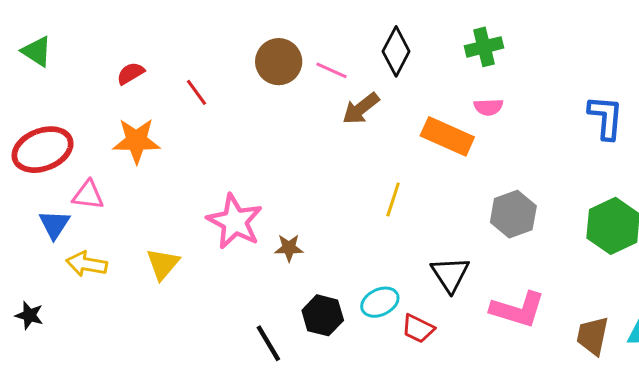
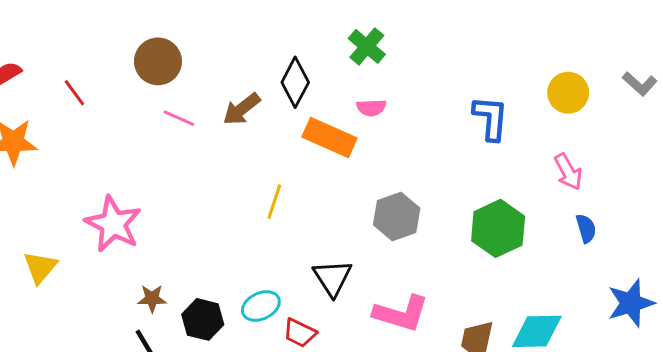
green cross: (484, 47) -> (367, 46), turned -36
black diamond: (396, 51) -> (295, 82), moved
pink line: (331, 70) -> (179, 118), moved
brown star: (289, 248) -> (152, 299), moved

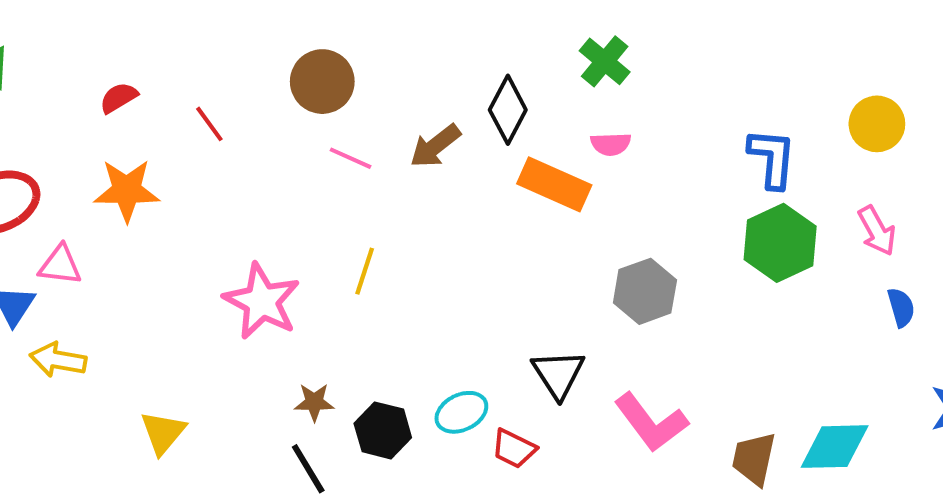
yellow line: (274, 202) -> (365, 271), moved
green hexagon: (498, 228) -> (780, 243), moved
yellow triangle: (40, 267) -> (163, 432), moved
pink L-shape: (401, 313) -> (651, 422), turned 36

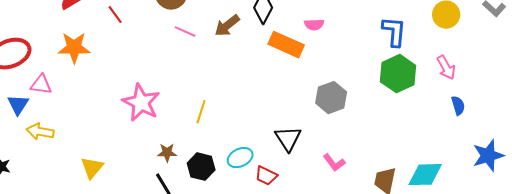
yellow line: (365, 271) -> (201, 112), moved
pink L-shape: (651, 422) -> (334, 163), size x0.6

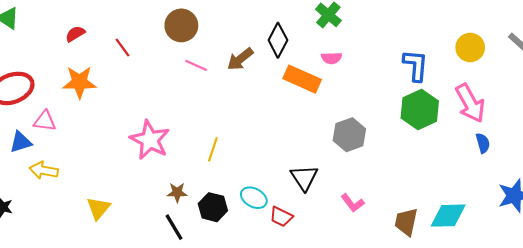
pink arrow: (446, 68) -> (470, 103), size x1.5
blue triangle: (18, 105) -> (21, 142), turned 40
cyan ellipse: (240, 158) -> (254, 198), turned 55

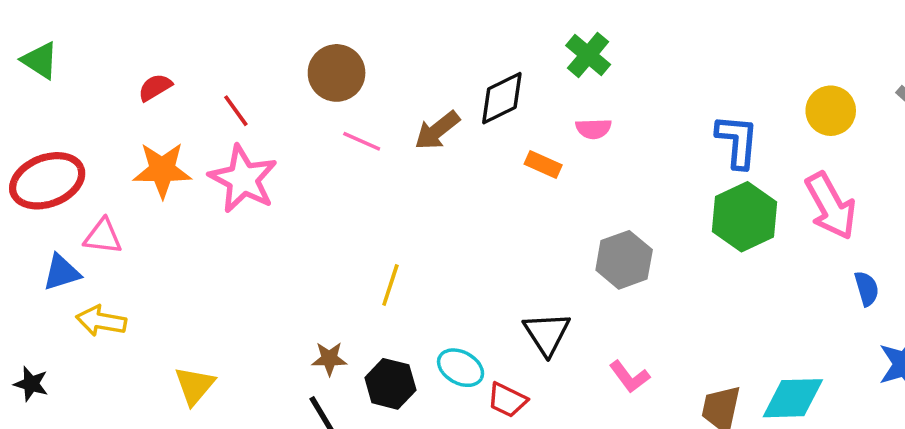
black diamond: (278, 40) -> (502, 98), turned 36
orange rectangle: (302, 79) -> (543, 165), size x0.6
pink star: (150, 140) -> (243, 179), moved
blue semicircle: (483, 143) -> (867, 289), moved

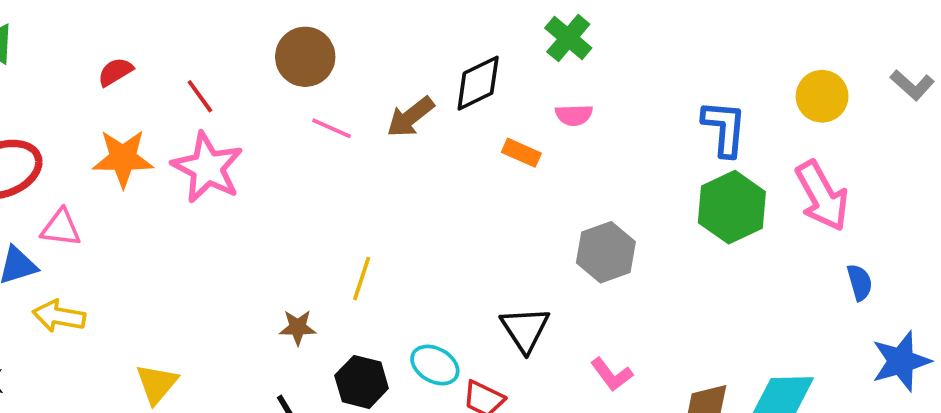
brown star: (329, 359) -> (298, 327), moved

